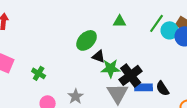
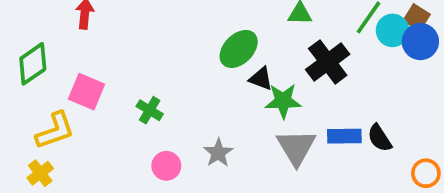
black cross: (131, 75) -> (328, 62), moved

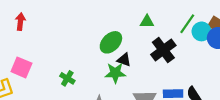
green star: (283, 101) -> (115, 73), moved
green cross: (150, 110) -> (67, 78), moved

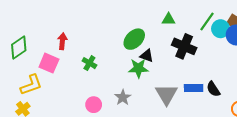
red arrow: (20, 22) -> (62, 41), moved
black cross: (163, 50) -> (184, 46), turned -30
green cross: (67, 78) -> (89, 63), moved

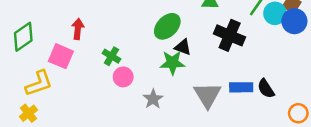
pink circle: (94, 105) -> (123, 77), moved

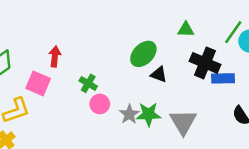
green star: (172, 63) -> (149, 114), moved
blue rectangle: (241, 87) -> (223, 78), moved
gray star: (153, 99) -> (129, 114), moved

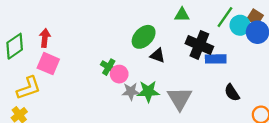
red arrow: (55, 56) -> (45, 38), moved
green cross: (88, 83) -> (109, 67), moved
pink circle: (100, 104) -> (119, 74), moved
gray star: (129, 114) -> (131, 91), turned 30

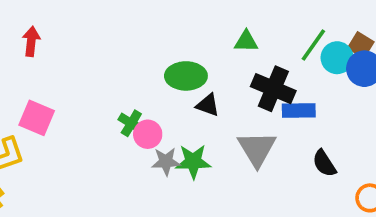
green ellipse: (144, 37) -> (186, 76), turned 45
red arrow: (45, 38) -> (31, 41), moved
gray triangle: (180, 98) -> (257, 149), moved

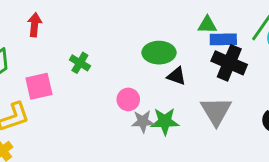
blue rectangle: (299, 111) -> (223, 39), moved
pink square: (37, 118) -> (39, 86), turned -36
green cross: (131, 123) -> (80, 63), moved

